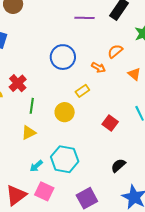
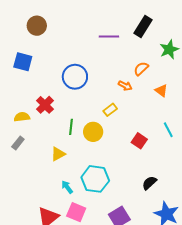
blue circle: (63, 57) -> (75, 77), moved
green line: (32, 106) -> (71, 127), moved
cyan arrow: (36, 166) -> (67, 187), turned 96

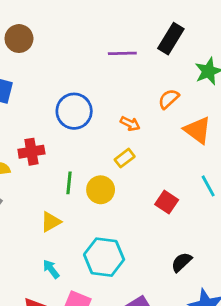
orange arrow: (125, 86) -> (130, 124), moved
orange triangle: (161, 91) -> (198, 130), size x1.5
red cross: (45, 105) -> (31, 152), turned 36
cyan arrow: (67, 187) -> (51, 269), moved

